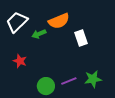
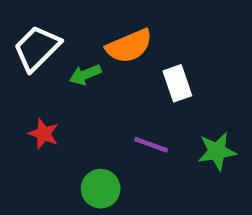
green star: (93, 79) -> (217, 151), moved
purple line: (69, 81) -> (151, 145), moved, turned 42

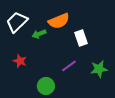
purple line: (151, 145) -> (69, 66), turned -56

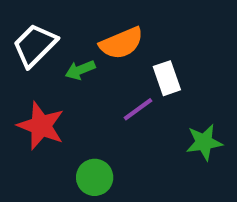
red star: (20, 61) -> (41, 126), size x1.6
purple line: (69, 66) -> (138, 109), moved

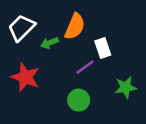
orange semicircle: (121, 43) -> (75, 26), turned -44
green circle: (95, 177) -> (79, 100), moved

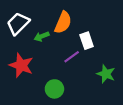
green star: (126, 87) -> (106, 74), turned 30
green circle: (79, 100) -> (54, 89), moved

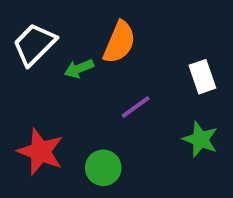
white rectangle: (87, 41) -> (202, 77), moved
red star: (21, 65) -> (40, 152), moved

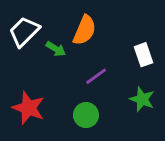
green arrow: (79, 69) -> (56, 49), turned -126
green circle: (103, 168) -> (86, 115), moved

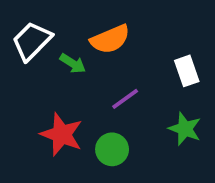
orange semicircle: (85, 30) -> (110, 39), turned 44
red star: (28, 108) -> (62, 134), moved

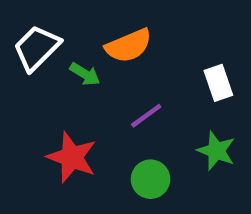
green circle: (112, 149) -> (151, 179), moved

